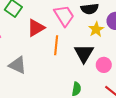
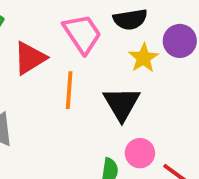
pink circle: (104, 65) -> (140, 153), moved

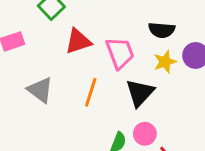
pink trapezoid: (82, 34) -> (120, 53), moved
orange line: (69, 90) -> (91, 92), moved

